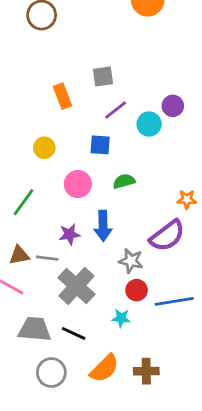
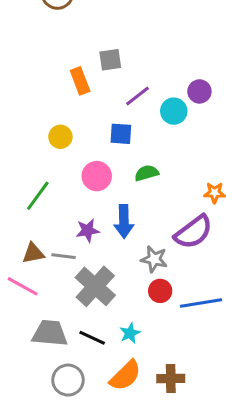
gray square: (103, 77) -> (110, 60), moved
cyan star: (121, 318) -> (130, 333), moved, turned -30

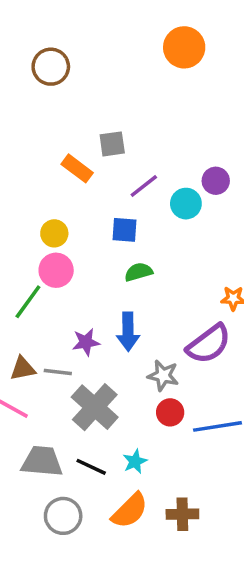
orange rectangle: (80, 81) -> (77, 168), turned -32
green semicircle: (147, 173) -> (139, 272), moved
pink circle: (97, 176) -> (56, 270), moved

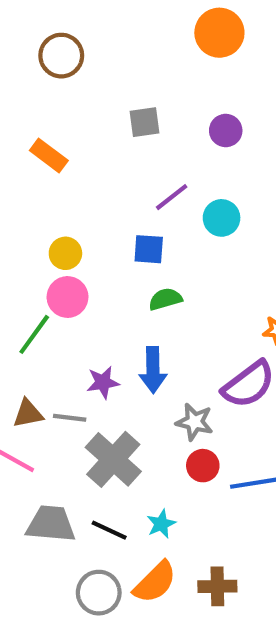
gray square: (112, 144) -> (145, 122), moved
orange rectangle: (77, 168) -> (49, 155), moved
purple circle: (216, 181) -> (226, 130), moved
gray circle: (63, 516) -> (99, 593), moved

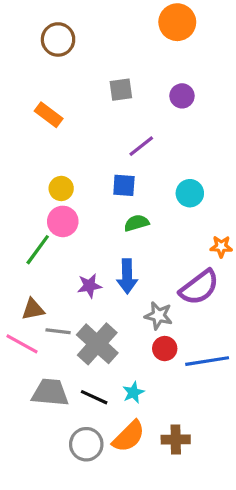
cyan circle: (222, 218) -> (190, 193), moved
gray line: (70, 418) -> (58, 331), moved

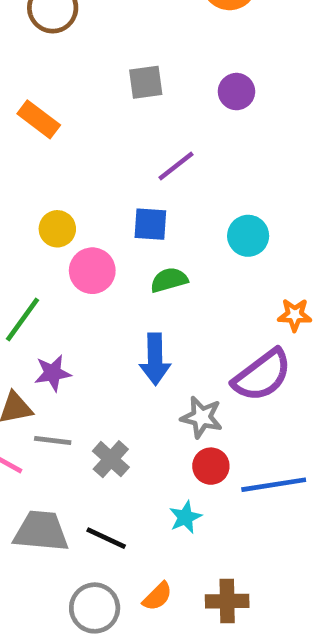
pink circle: (63, 221) -> (92, 271), moved
purple star: (89, 286) -> (53, 373), moved
gray cross: (97, 344) -> (111, 459), size x0.6
cyan star: (133, 392) -> (185, 517), moved
orange semicircle: (129, 436) -> (157, 596), size x0.6

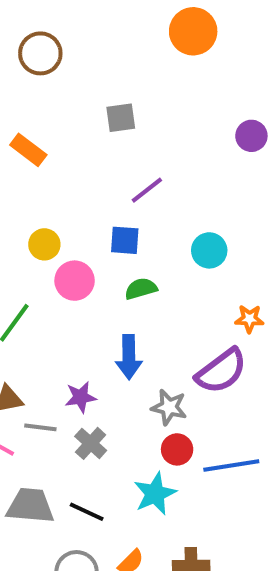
purple circle: (236, 92) -> (251, 136), moved
purple star: (53, 373) -> (81, 397), moved
cyan star: (185, 517) -> (155, 494), size x1.5

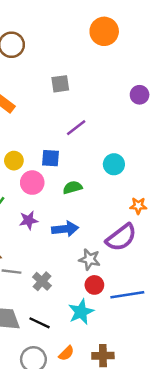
blue square: (125, 240) -> (51, 158), moved
blue arrow: (129, 357) -> (65, 229), turned -95
purple star: (81, 397) -> (29, 220), moved

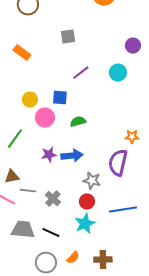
cyan circle: (114, 164) -> (118, 73), moved
purple star: (29, 220) -> (49, 155), moved
purple semicircle: (121, 237) -> (118, 163), turned 140
red circle: (94, 285) -> (87, 202), moved

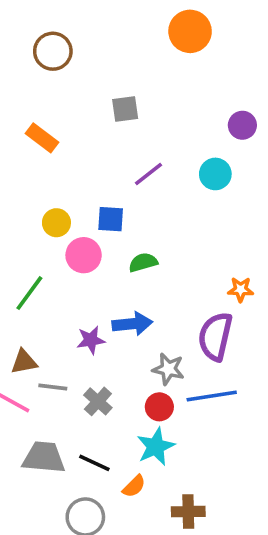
purple star: (49, 155) -> (91, 340), moved
blue line: (123, 210) -> (212, 396), moved
orange semicircle: (73, 258) -> (134, 486), moved

